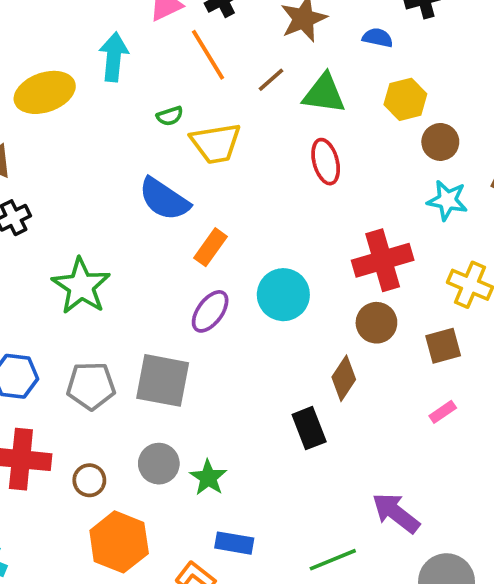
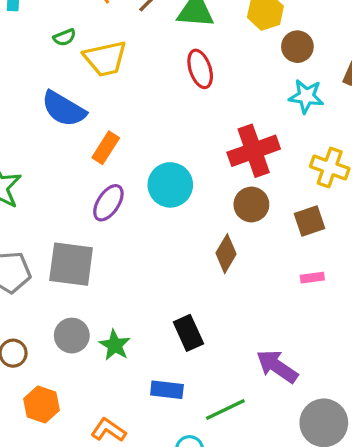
pink rectangle: (443, 412) -> (312, 278), turned 30
black rectangle: (309, 428) -> (188, 333), moved
orange hexagon: (119, 542) -> (41, 404), size x0.7
blue rectangle: (234, 543) -> (167, 390), moved

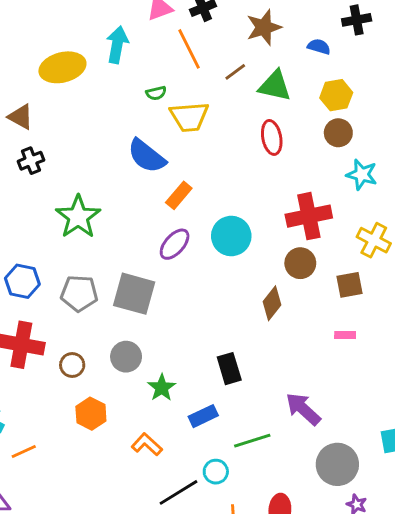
brown circle: (297, 47) -> (338, 133), moved
green star: (115, 345) -> (162, 388), moved
blue rectangle: (167, 390) -> (203, 416), turned -40

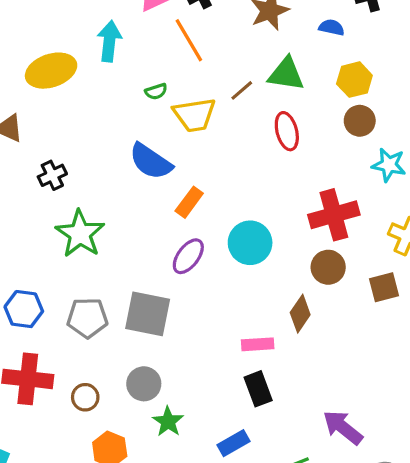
brown line: (235, 72) -> (242, 90), moved
black cross: (31, 161) -> (52, 175), moved
pink rectangle: (345, 335) -> (258, 344), moved, size x1.4
green star: (162, 388) -> (168, 422), moved

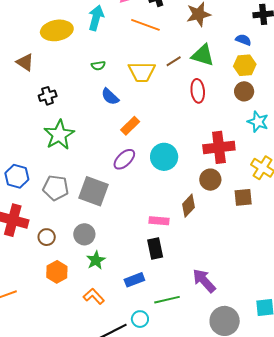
blue semicircle: (332, 27) -> (243, 40), moved
orange line: (189, 40) -> (145, 25), turned -48
green semicircle: (156, 91) -> (98, 66), moved
blue semicircle: (151, 161) -> (110, 97), size x0.7

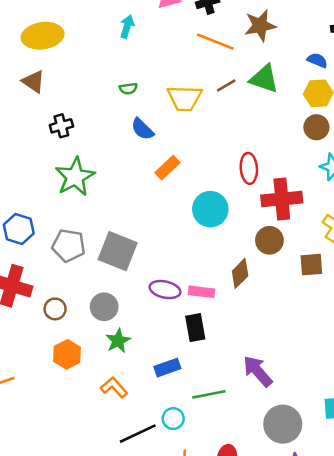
cyan arrow: (96, 18) -> (127, 26), size x0.7
orange line: (145, 25) -> (215, 42), moved
yellow ellipse: (57, 30) -> (43, 36), moved
red ellipse: (198, 91) -> (249, 168), moved
purple ellipse: (124, 159) -> (165, 290), moved, turned 55

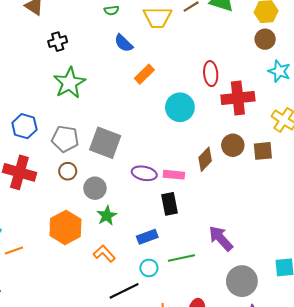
brown circle: (269, 240) -> (233, 145), moved
brown circle: (55, 309) -> (68, 171), moved
orange hexagon: (67, 354) -> (65, 227), size x1.4
cyan circle: (173, 419) -> (149, 268), moved

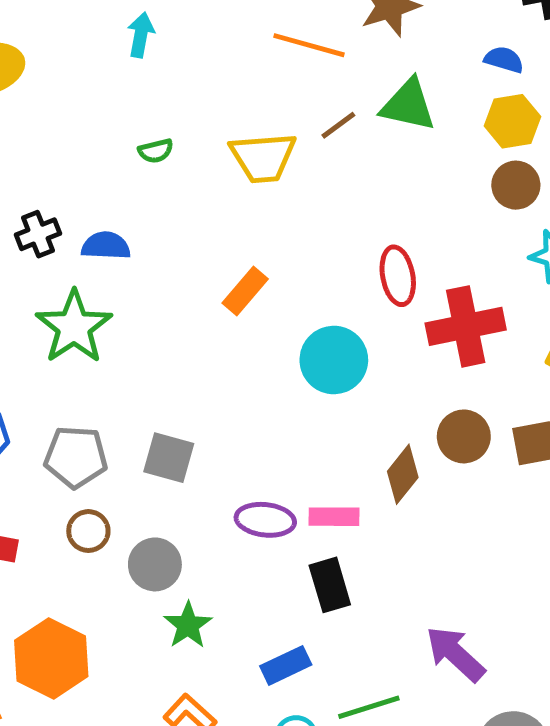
blue semicircle: (124, 43) -> (106, 246), moved, turned 144
gray square: (105, 143) -> (169, 458), size x0.7
orange hexagon: (65, 227) -> (51, 658), moved

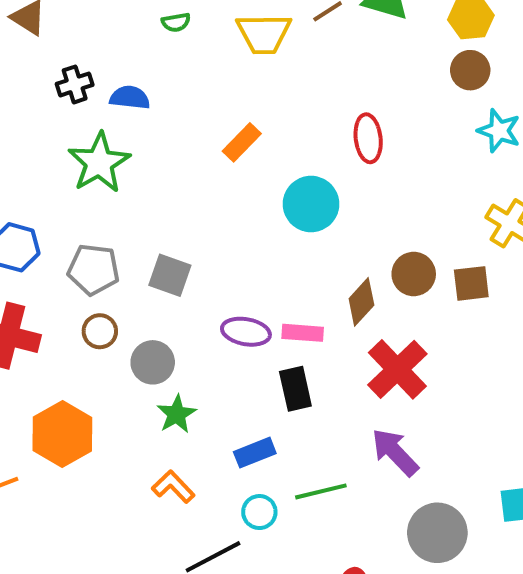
red cross: (466, 326) -> (397, 369), moved, turned -36

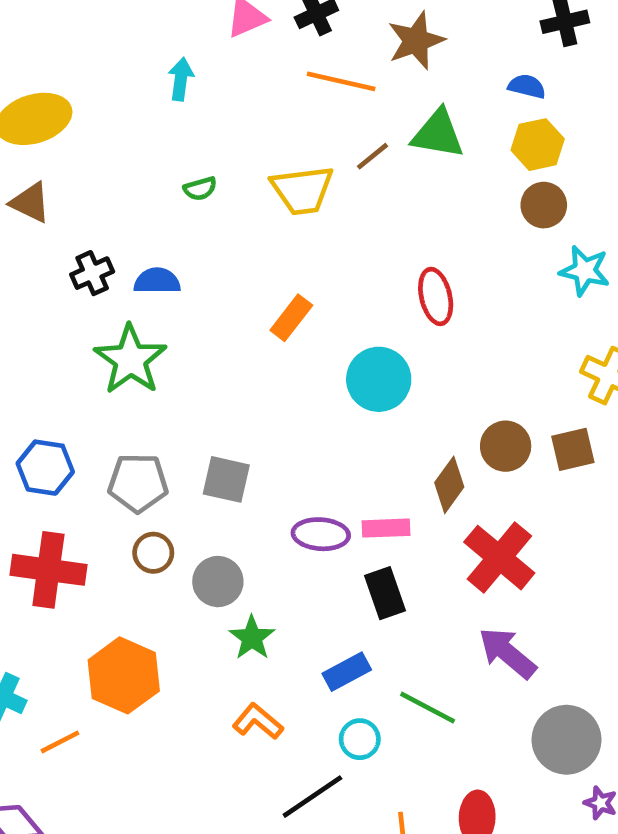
green line: (321, 491) -> (428, 708), turned 48

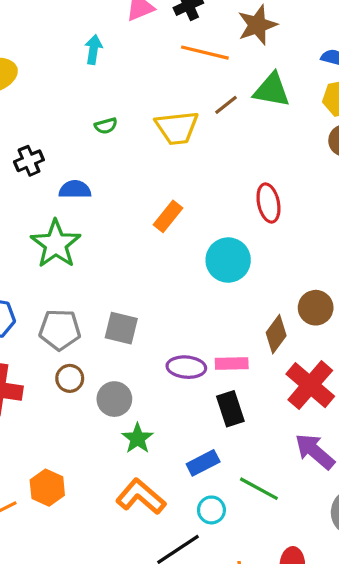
black cross: (92, 273) -> (29, 161), moved
orange hexagon: (124, 675) -> (47, 488), moved, size x0.7
orange L-shape: (258, 721) -> (141, 497), size x1.4

